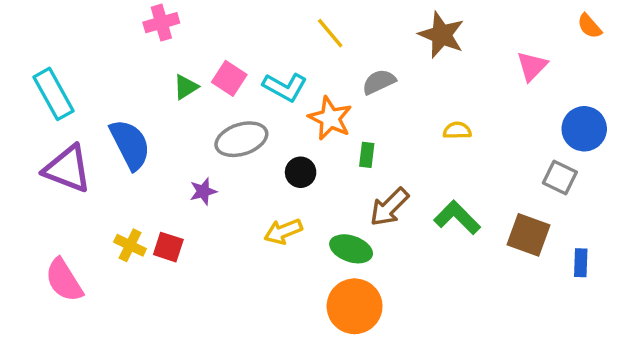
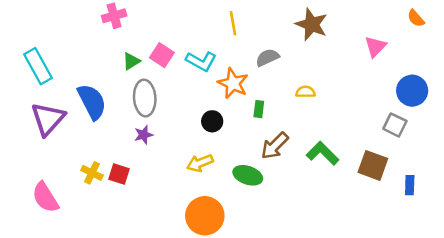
yellow line: (330, 33) -> (233, 23), turned 30
yellow semicircle: (457, 131) -> (305, 92), moved
gray ellipse: (241, 139) -> (145, 98), moved, turned -76
purple triangle: (67, 169) -> (48, 119), turned 51
orange circle: (355, 306) -> (205, 216), moved

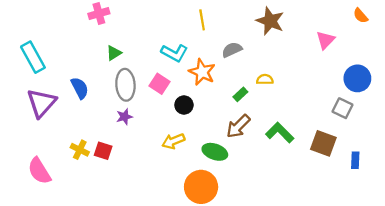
pink square: (162, 55) -> (160, 84), moved
blue semicircle: (92, 102) -> (80, 88), size x0.7
green rectangle: (259, 109) -> (240, 94), moved, turned 40
orange circle: (205, 216) -> (201, 187), moved

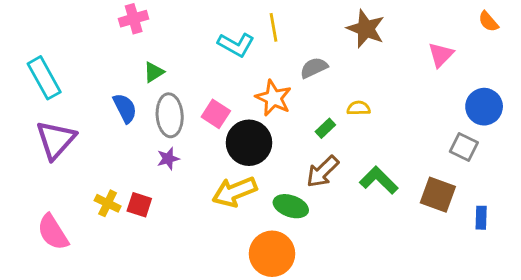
cyan L-shape: (174, 53) -> (236, 45), moved
blue semicircle: (80, 88) -> (125, 108), moved
black circle: (184, 105) -> (249, 143), size x1.8
yellow arrow: (173, 141) -> (235, 192), size x1.4

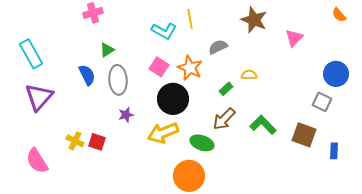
pink triangle: (441, 55) -> (294, 38), moved
pink square: (216, 114) -> (159, 67), moved
purple star: (168, 159) -> (126, 115), moved

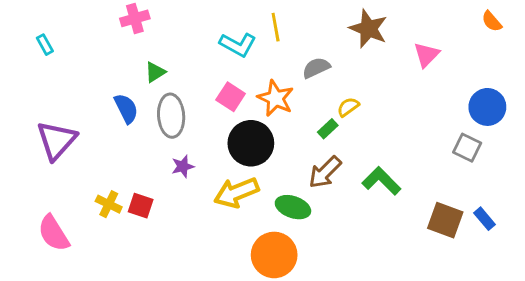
cyan rectangle: (31, 54) -> (45, 45), moved, size x0.5
yellow semicircle: (249, 75) -> (348, 107), moved, turned -35
brown square: (304, 135) -> (445, 220), moved
blue rectangle: (334, 151) -> (484, 219), turned -42

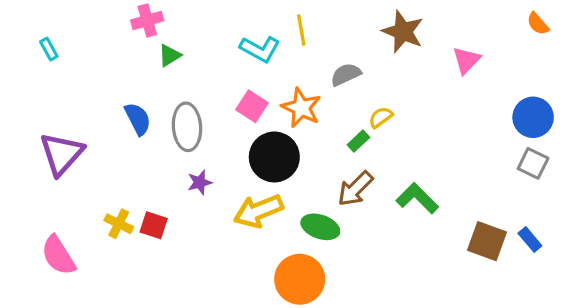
green triangle: (155, 72) -> (170, 55), moved
gray square: (467, 148) -> (533, 163), moved

